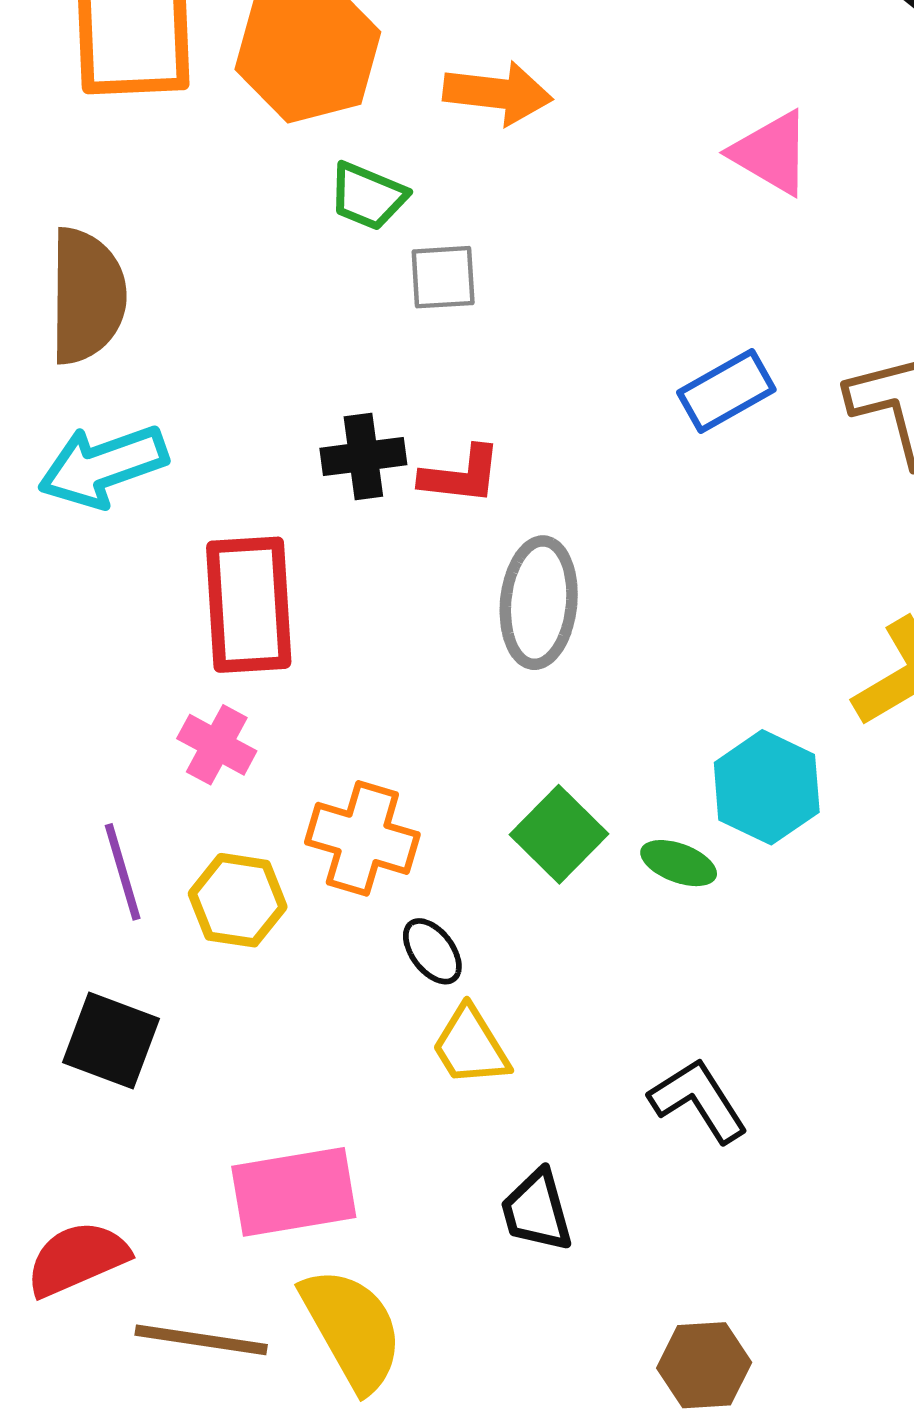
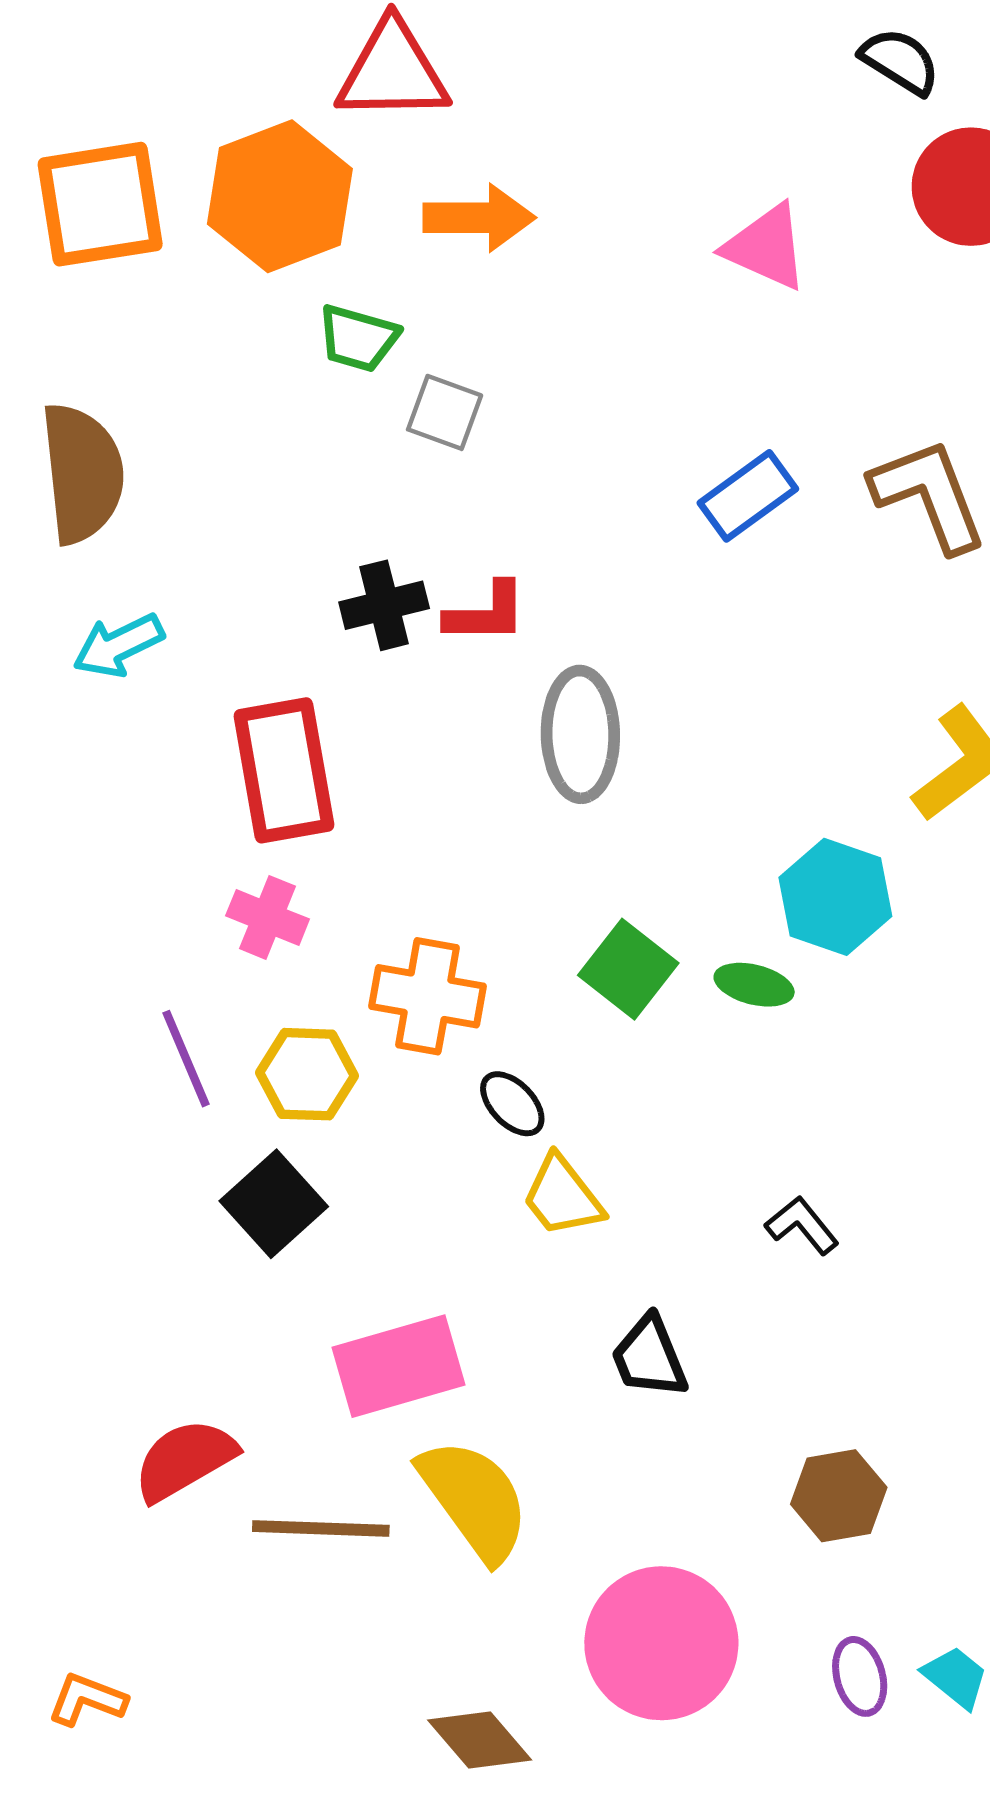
gray square: (443, 277) -> (445, 412), turned 30
cyan arrow: (103, 466) -> (118, 645), size x0.7
black square: (111, 1040) -> (274, 1204), moved, turned 34
black L-shape: (698, 1100) -> (802, 1225), size x0.7

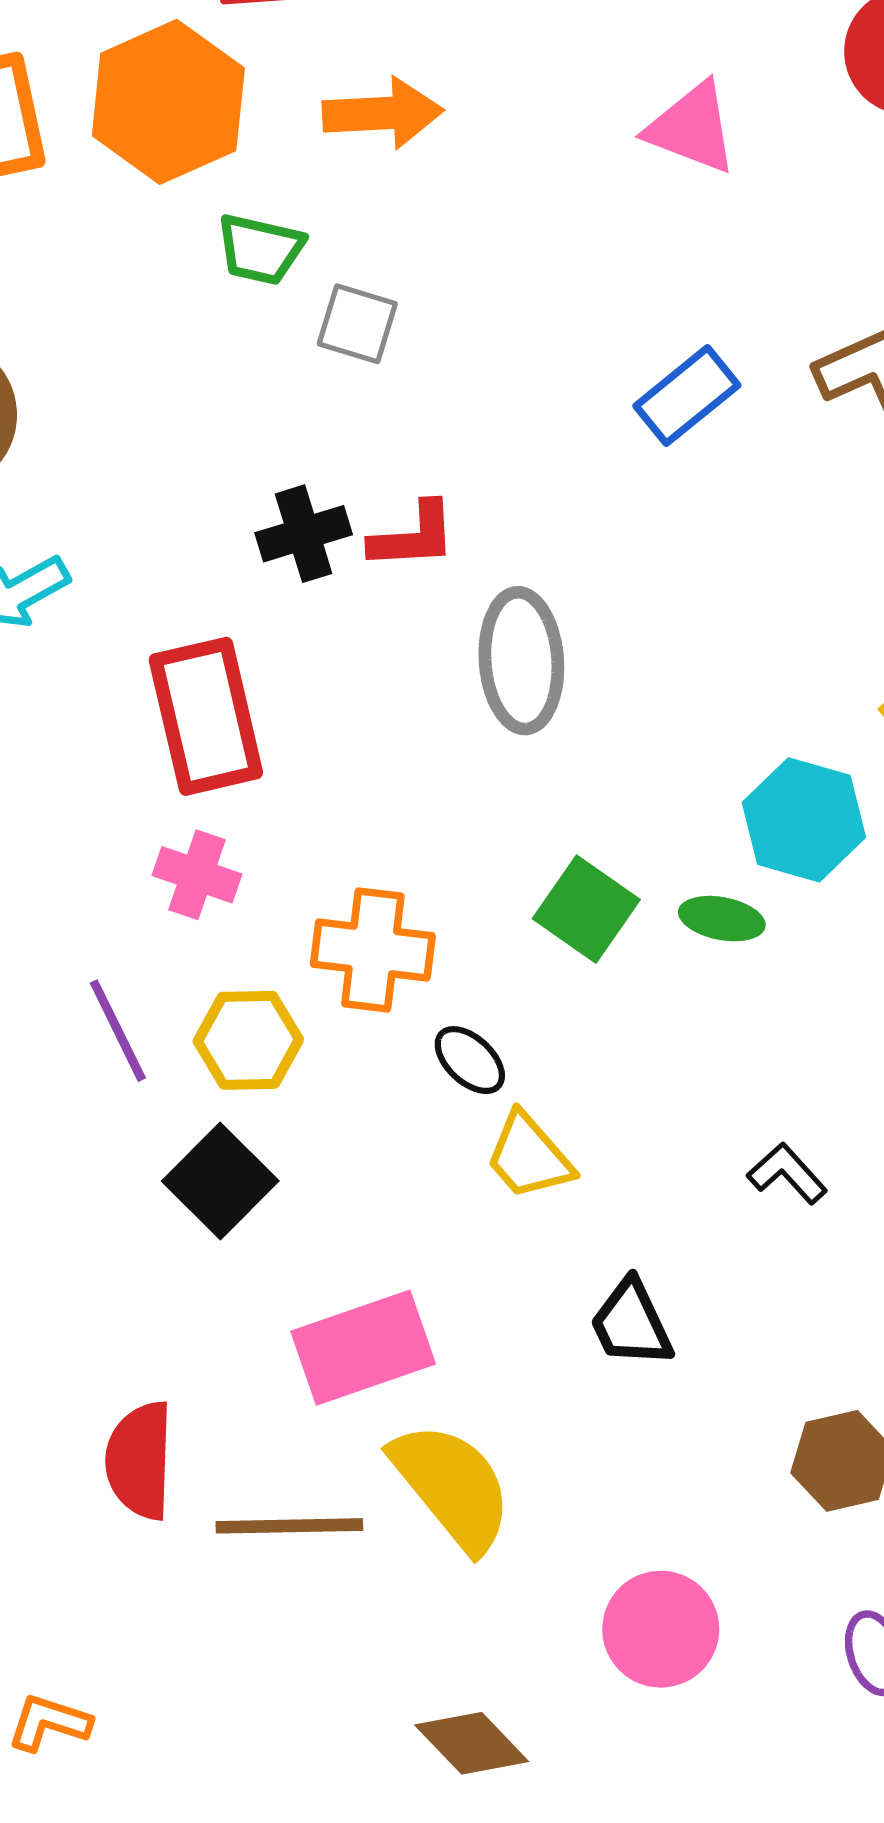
red semicircle: (185, 1460) -> (140, 1460), turned -55
pink circle: (661, 1643) -> (661, 1629), size x0.7

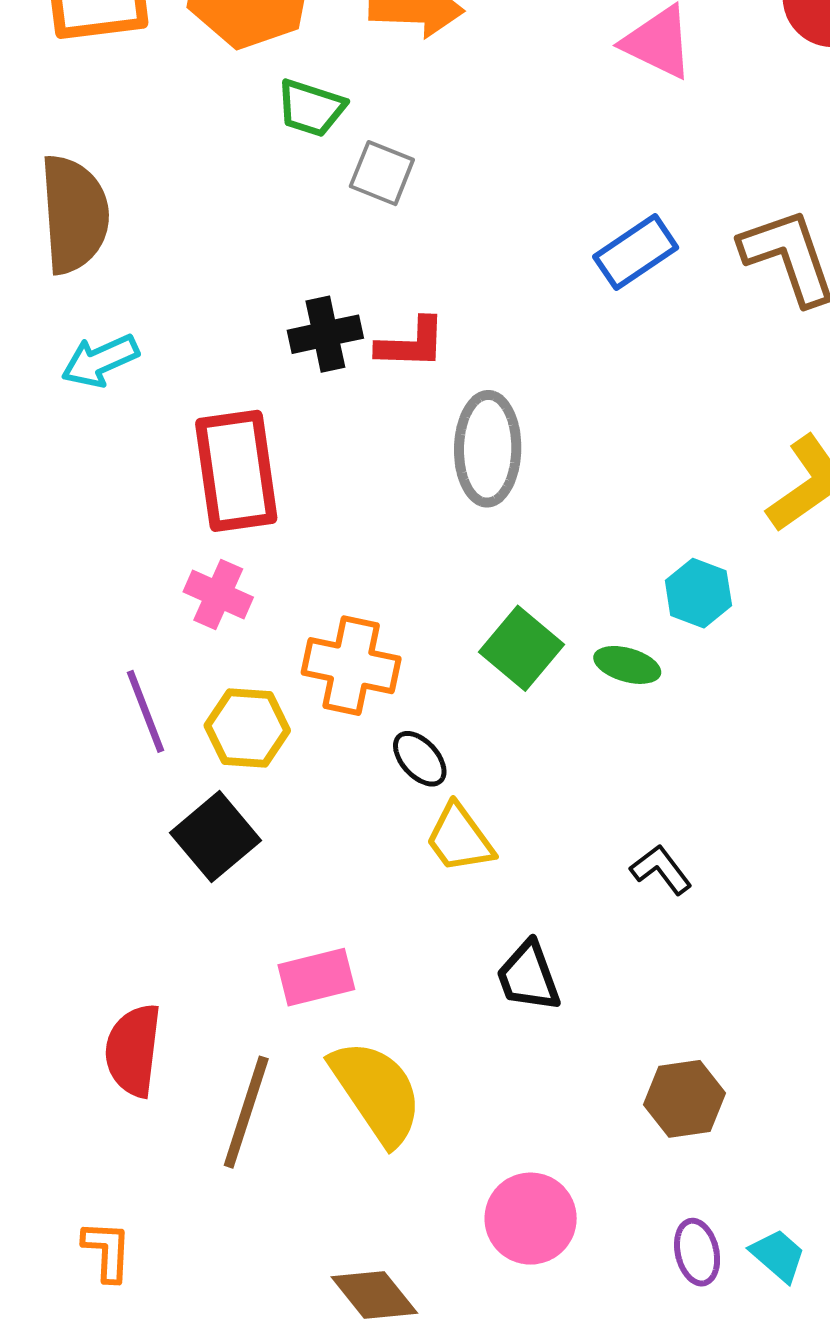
cyan hexagon: (804, 820) -> (698, 593), size x0.7
pink rectangle: (363, 1348) -> (316, 977), size x0.7
brown line: (289, 1526) -> (246, 1112), turned -76
orange L-shape: (49, 1723) -> (107, 1251), moved, turned 70

